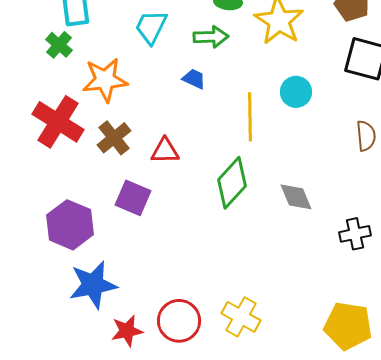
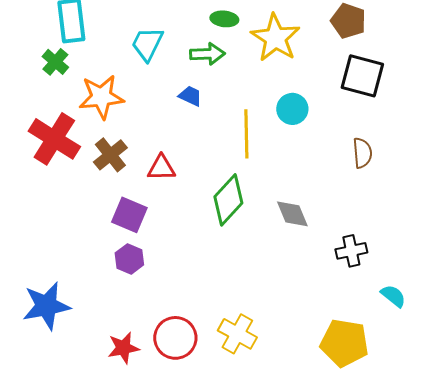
purple hexagon: (70, 225) -> (129, 259), moved, size x0.6
blue star: (93, 285) -> (46, 306), moved

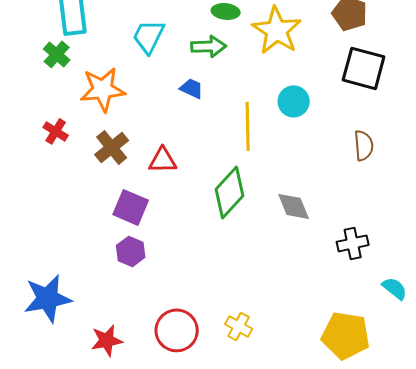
red cross: (54, 139) -> (56, 131), size x0.5
yellow cross: (237, 334) -> (239, 326), size x0.7
red star: (123, 348) -> (107, 340), moved

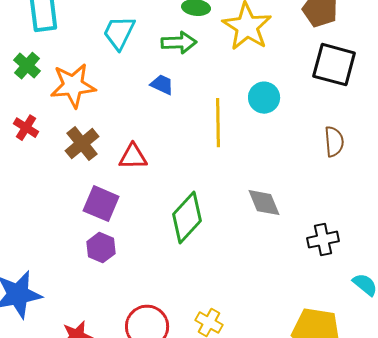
green cross: (57, 54) -> (27, 66), moved
green diamond: (230, 192) -> (187, 218), moved

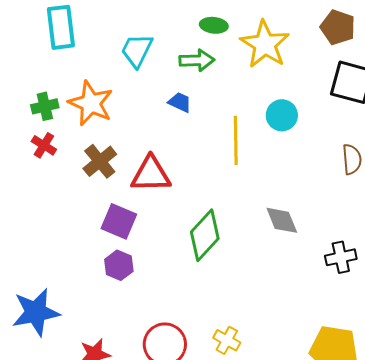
green cross: (27, 66) -> (45, 106), moved, turned 36
orange star: (73, 86) -> (91, 103), turned 30
red triangle: (133, 157) -> (151, 174), size x1.4

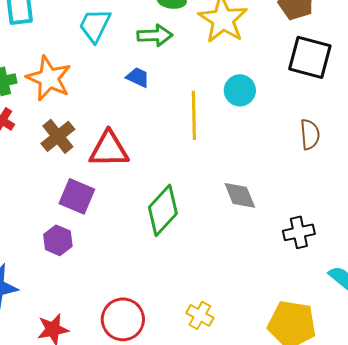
purple hexagon: (119, 265) -> (58, 240), moved
yellow cross: (227, 340) -> (200, 315), moved

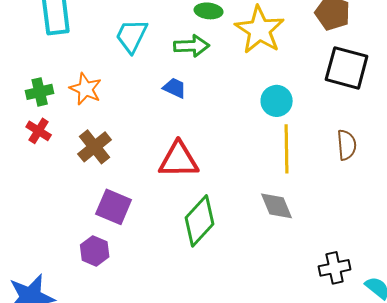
orange star: (49, 78) -> (86, 89), size x0.7
yellow line: (194, 115) -> (287, 149), moved
red triangle: (109, 149) -> (179, 160), moved
black cross: (299, 232) -> (335, 268), moved

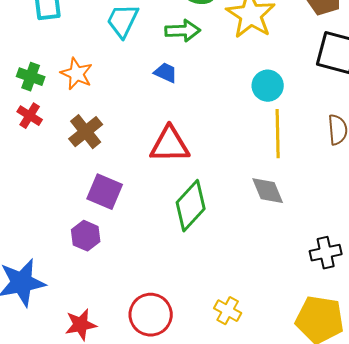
green cross: (40, 92) -> (31, 77), turned 32

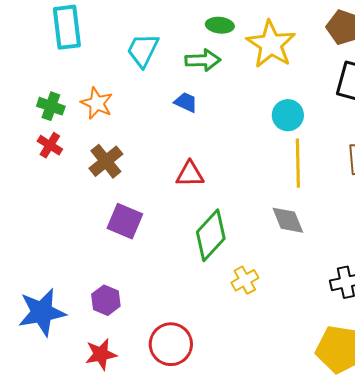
red triangle: (170, 145) -> (190, 174), size x0.7
purple hexagon: (86, 236) -> (106, 300), moved
yellow cross: (228, 311) -> (245, 280), moved, turned 32

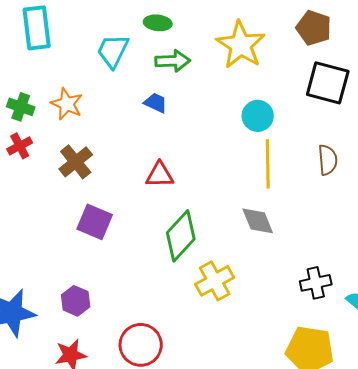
green ellipse: (220, 25) -> (158, 23), moved
red cross: (50, 145) -> (20, 146), turned 30
yellow cross: (245, 280) -> (215, 281), size x1.4

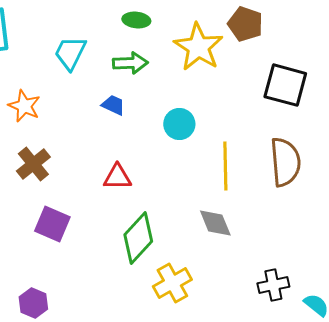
green ellipse: (158, 23) -> (136, 20), moved
brown pentagon: (314, 28) -> (245, 24), moved
cyan circle: (258, 116) -> (179, 124), moved
brown semicircle: (328, 160) -> (285, 162), size x1.6

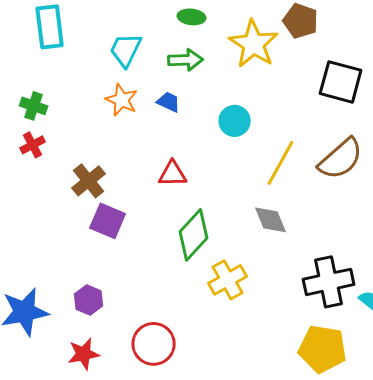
orange star: (24, 106) -> (122, 100), moved
brown semicircle: (285, 162) -> (341, 159), turned 54
brown cross: (33, 164) -> (89, 181), moved
yellow line: (225, 166) -> (281, 163), turned 30
black cross: (273, 285) -> (329, 282), size x1.6

